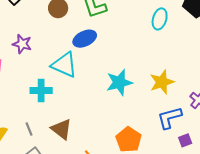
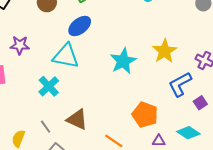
cyan cross: (41, 90) -> (49, 86), turned -30

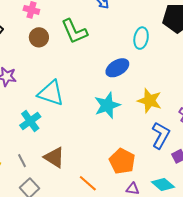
blue ellipse: (80, 26) -> (117, 68), moved
yellow star: (165, 51) -> (150, 101), turned -30
blue L-shape: (180, 84) -> (161, 135), turned 140

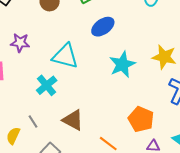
blue ellipse: (117, 68) -> (103, 27), moved
gray line: (22, 161) -> (33, 121), moved

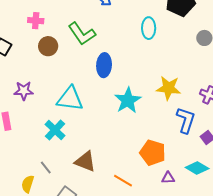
blue ellipse: (103, 27) -> (104, 65), turned -45

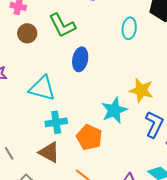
cyan star: (128, 100) -> (114, 110), moved
cyan cross: (55, 130) -> (56, 122), moved, turned 30
orange pentagon: (153, 153) -> (89, 137), moved

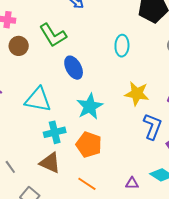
cyan ellipse: (129, 28) -> (122, 46), moved
blue ellipse: (80, 59) -> (74, 68), turned -35
cyan star: (114, 110) -> (90, 106), moved

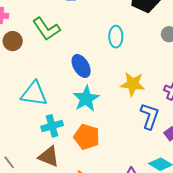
blue ellipse: (74, 68) -> (81, 66), moved

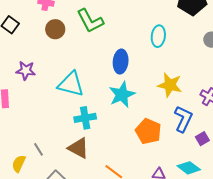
blue ellipse: (81, 66) -> (121, 62), turned 30
orange pentagon: (87, 137) -> (148, 131), moved

